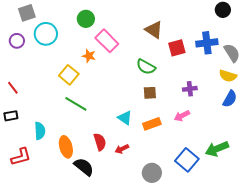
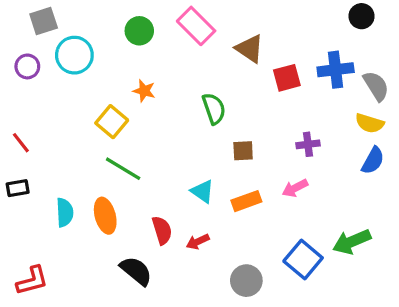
pink rectangle: (107, 41) -> (196, 26), moved
green semicircle: (146, 67) -> (214, 109), moved, turned -138
orange ellipse: (66, 147) -> (105, 216), moved
red L-shape: (21, 157) -> (32, 281), moved

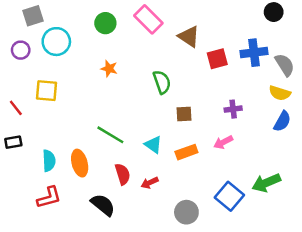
yellow square: (112, 122) -> (46, 91), moved, turned -35
green line: (123, 169) -> (110, 135), moved
red L-shape: (32, 281) -> (49, 197), moved

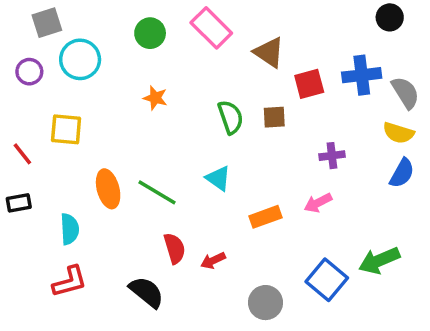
brown square: (184, 114) -> (274, 117), moved
cyan triangle: (153, 145) -> (218, 178), moved
orange ellipse: (80, 163) -> (108, 189), moved

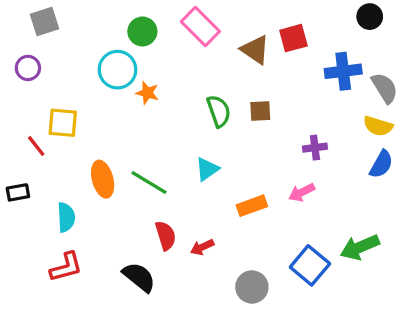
cyan circle: (80, 59) -> (118, 70), moved
red square: (309, 84) -> (293, 38), moved
red line: (22, 154) -> (36, 146), moved
cyan triangle: (218, 178) -> (207, 169), turned 50

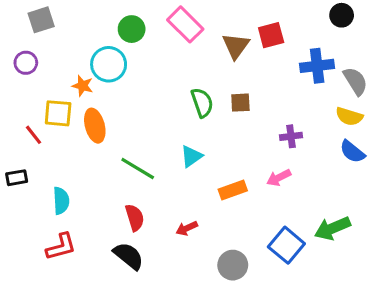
brown triangle: (255, 50) -> (236, 46), turned 32
orange star: (147, 93) -> (83, 86), moved
blue semicircle: (381, 164) -> (352, 152), turned 100
orange ellipse: (103, 179) -> (95, 126), moved
red semicircle: (166, 236) -> (135, 218), moved

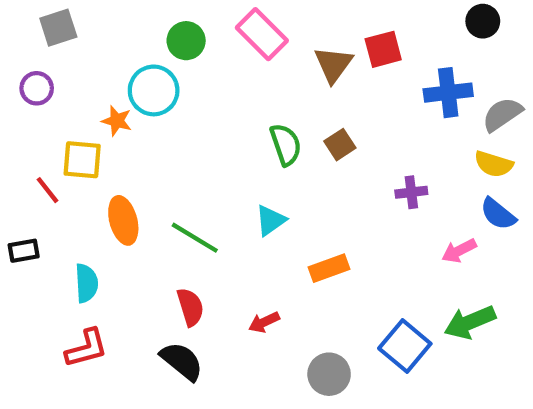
gray semicircle: (355, 81) -> (502, 114), turned -92
brown square: (240, 103) -> (340, 145), turned -30
orange ellipse: (95, 126) -> (123, 220), moved
pink arrow: (279, 178) -> (459, 251), moved

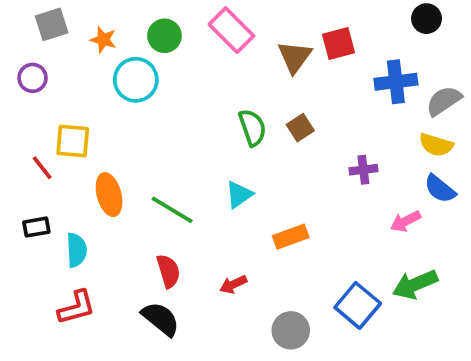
orange star: (117, 121) -> (103, 40), moved
black rectangle: (24, 251) -> (36, 227), moved

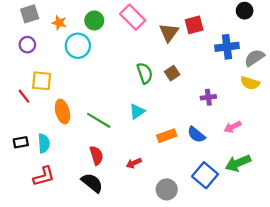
purple circle: (33, 78) -> (27, 45), moved
blue semicircle: (440, 189) -> (196, 135), moved
black rectangle: (36, 227) -> (21, 142), moved

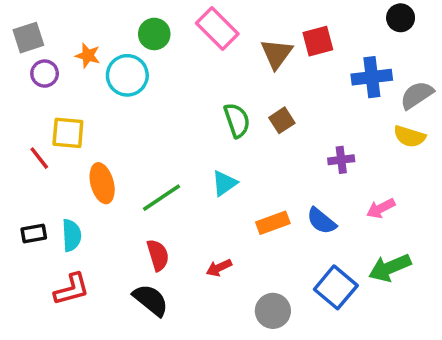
gray square: (30, 14) -> (28, 38), moved
orange star: (59, 23) -> (88, 56), moved
green line: (99, 120) -> (161, 198), turned -65

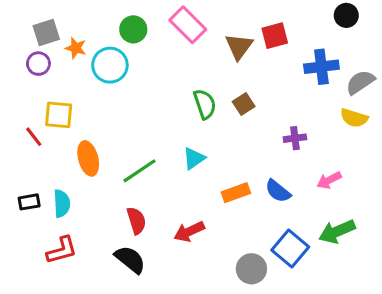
gray square: (28, 38) -> (46, 32), moved
red arrow: (219, 268) -> (189, 231), size x1.4
gray circle: (273, 311) -> (251, 269), moved

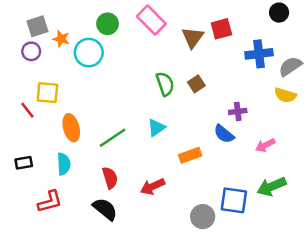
blue semicircle: (278, 191) -> (224, 134), moved
cyan semicircle: (62, 203) -> (64, 164), moved
blue square: (290, 249) -> (234, 200), turned -32

